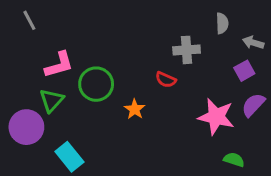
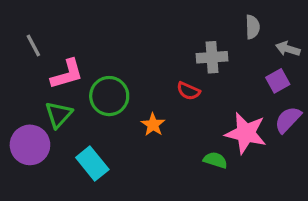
gray line: (29, 20) -> (33, 45), moved
cyan rectangle: (69, 157) -> (92, 163), moved
green semicircle: (234, 160) -> (215, 160), moved

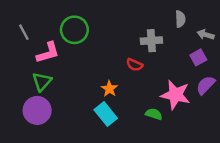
green circle: (109, 96) -> (74, 30), moved
purple circle: (30, 145) -> (37, 110), moved
cyan rectangle: (92, 163) -> (106, 114), moved

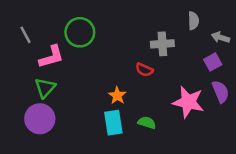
purple semicircle: (206, 85) -> (221, 92), turned 115
cyan rectangle: (106, 114) -> (113, 123), turned 30
green semicircle: (154, 114) -> (147, 123), moved

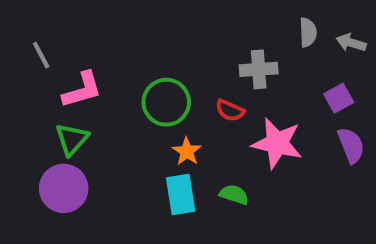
green circle: (80, 32) -> (166, 102), moved
gray arrow: (221, 37) -> (351, 43), moved
pink star: (188, 102) -> (277, 143), moved

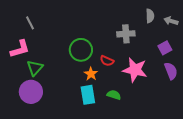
gray line: (41, 55) -> (30, 23), moved
pink L-shape: (82, 90) -> (20, 49), moved
red semicircle: (230, 110) -> (107, 61), moved

